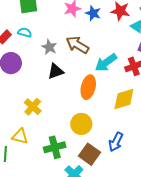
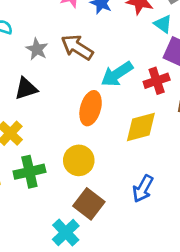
black triangle: (56, 71) -> (26, 88), moved
blue arrow: (116, 142) -> (143, 189), moved
green cross: (55, 147) -> (29, 172), moved

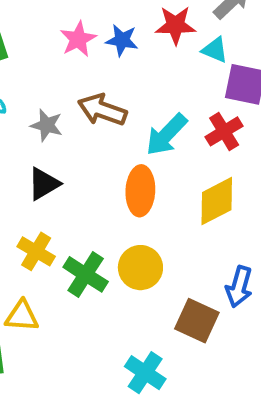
green cross: (29, 172) -> (86, 274), moved, turned -32
brown square: (89, 204) -> (197, 321), moved

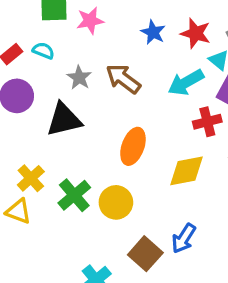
pink star: (78, 39) -> (90, 21), moved
cyan arrow: (166, 135) -> (186, 82), moved
black triangle: (44, 184) -> (64, 120), size x1.4
yellow cross: (36, 251) -> (31, 178), moved

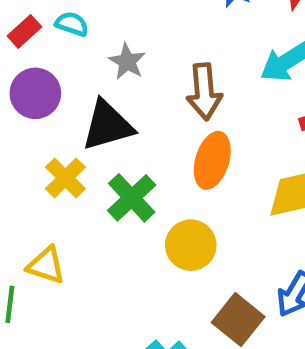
brown arrow: (123, 79) -> (204, 92), moved, turned -129
yellow cross: (31, 178) -> (65, 178), moved
green cross: (74, 195) -> (132, 198), moved

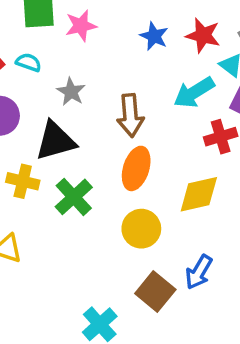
yellow cross: (65, 178) -> (23, 181), turned -32
yellow circle: (191, 245) -> (141, 229), moved

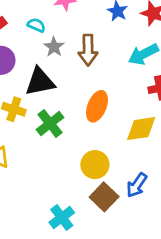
cyan semicircle: (29, 62) -> (36, 25), moved
brown arrow: (130, 115) -> (88, 50), moved
yellow circle: (141, 229) -> (95, 165), moved

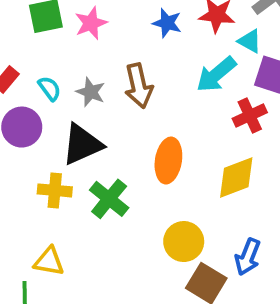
cyan semicircle: (36, 25) -> (50, 88), moved, turned 42

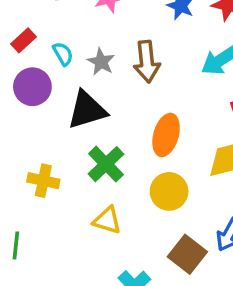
yellow cross: (55, 190) -> (43, 181), moved
yellow circle: (184, 242) -> (169, 191), moved
yellow triangle: (49, 261) -> (107, 220), moved

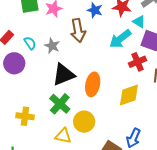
brown arrow: (147, 62) -> (78, 30), moved
black triangle: (87, 110) -> (63, 75), moved
yellow circle: (169, 191) -> (84, 122), moved

